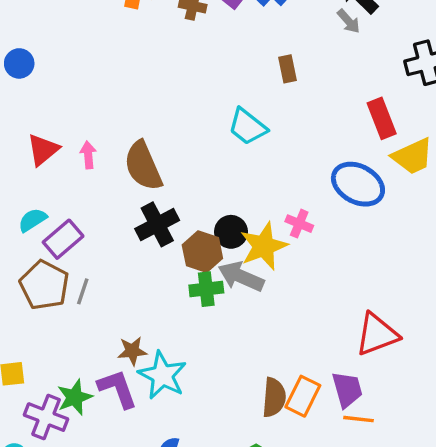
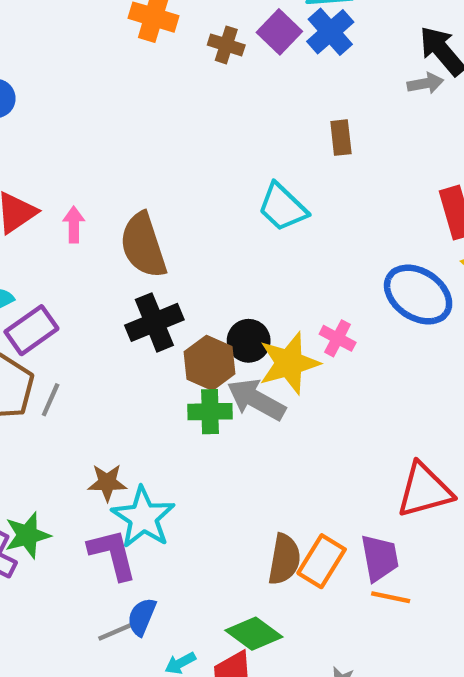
gray arrow: (349, 21) -> (425, 83), turned -64
purple L-shape: (117, 389) -> (113, 554), moved

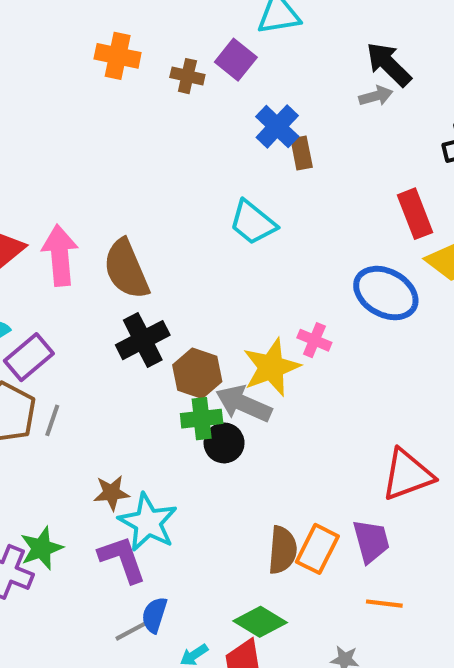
blue cross: (330, 32) -> (277, 127), moved
pink arrow: (74, 225) -> (60, 255), size x1.8
black circle: (249, 341) -> (224, 443), moved
orange line: (391, 597) -> (384, 604), moved

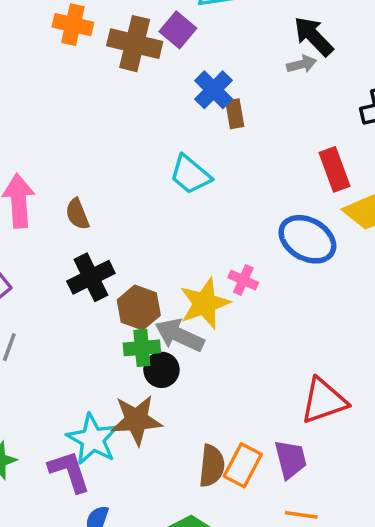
brown cross: (187, 76) -> (135, 44), size x1.8
brown semicircle: (126, 269) -> (77, 214), size x0.6
brown star: (112, 493) -> (136, 420), moved, size x1.6

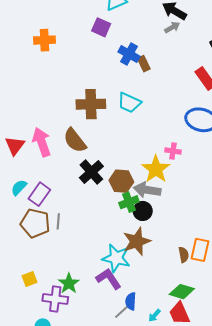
brown cross: (135, 44) -> (91, 104), moved
brown semicircle: (77, 214) -> (75, 140), size x1.5
brown semicircle: (212, 466) -> (184, 255), size x0.7

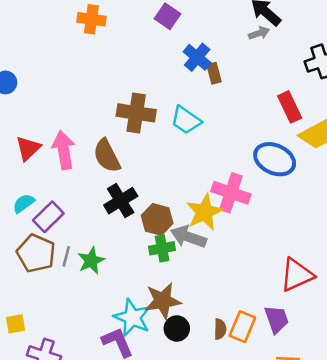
pink cross: (173, 151) -> (231, 193), size x1.8
black circle: (143, 211) -> (177, 329), moved
green star: (69, 283) -> (91, 261), moved

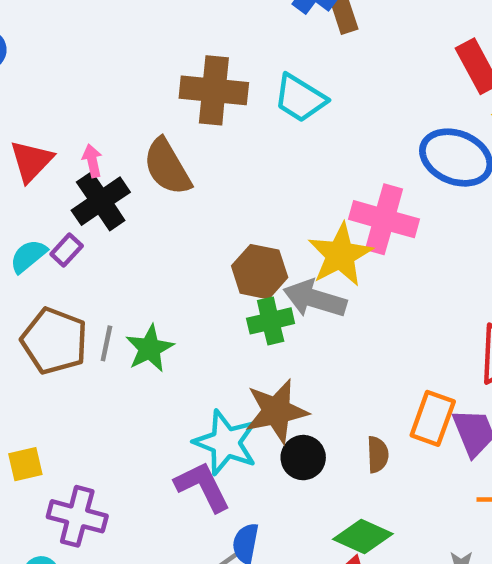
pink arrow: (64, 150) -> (92, 161), size x0.5
black cross: (121, 201) -> (101, 201), moved
purple rectangle: (48, 217) -> (67, 250), moved, size x0.6
orange rectangle: (242, 327) -> (433, 418), moved

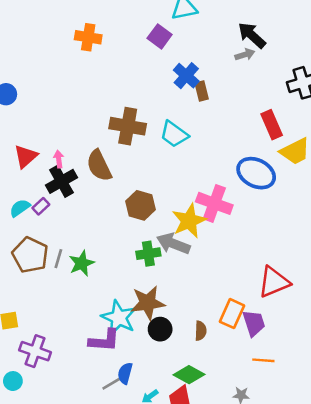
brown hexagon: (260, 272) -> (140, 205), moved
purple L-shape: (203, 486) -> (104, 340), turned 116

